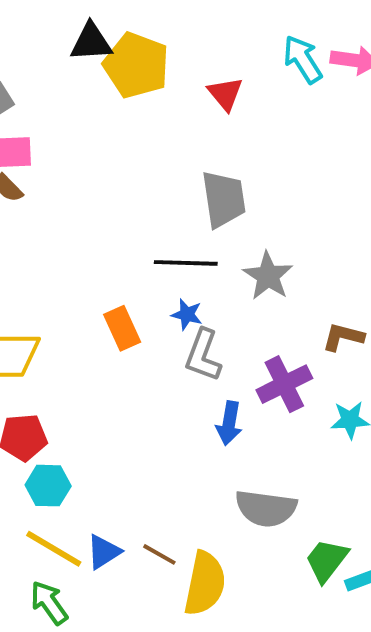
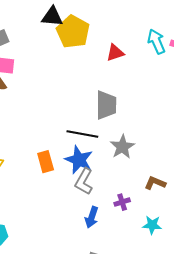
red triangle: (225, 94) -> (115, 53), turned 42
blue star: (187, 314) -> (79, 160), size x1.8
purple cross: (284, 384) -> (122, 202), size x0.6

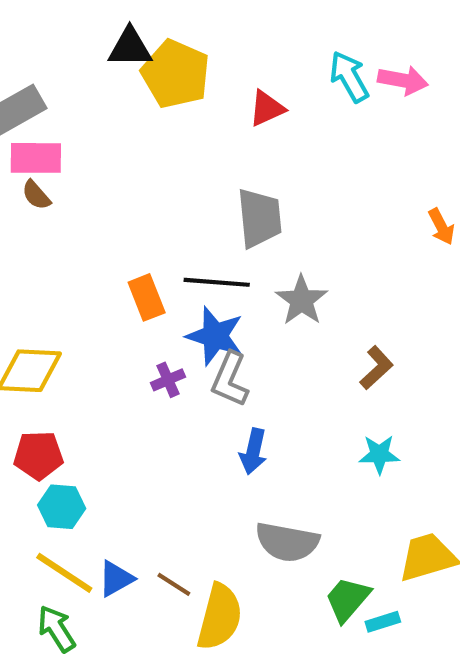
orange rectangle: (46, 162) -> (147, 297), moved
brown L-shape: (155, 183) -> (376, 368), turned 120
purple cross: (122, 202) -> (168, 380), moved

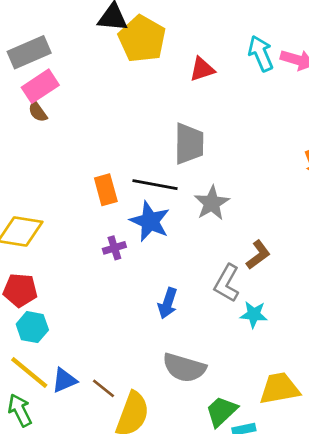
pink rectangle: (36, 158) -> (40, 86), turned -40
gray L-shape: (230, 379) -> (227, 283), moved

